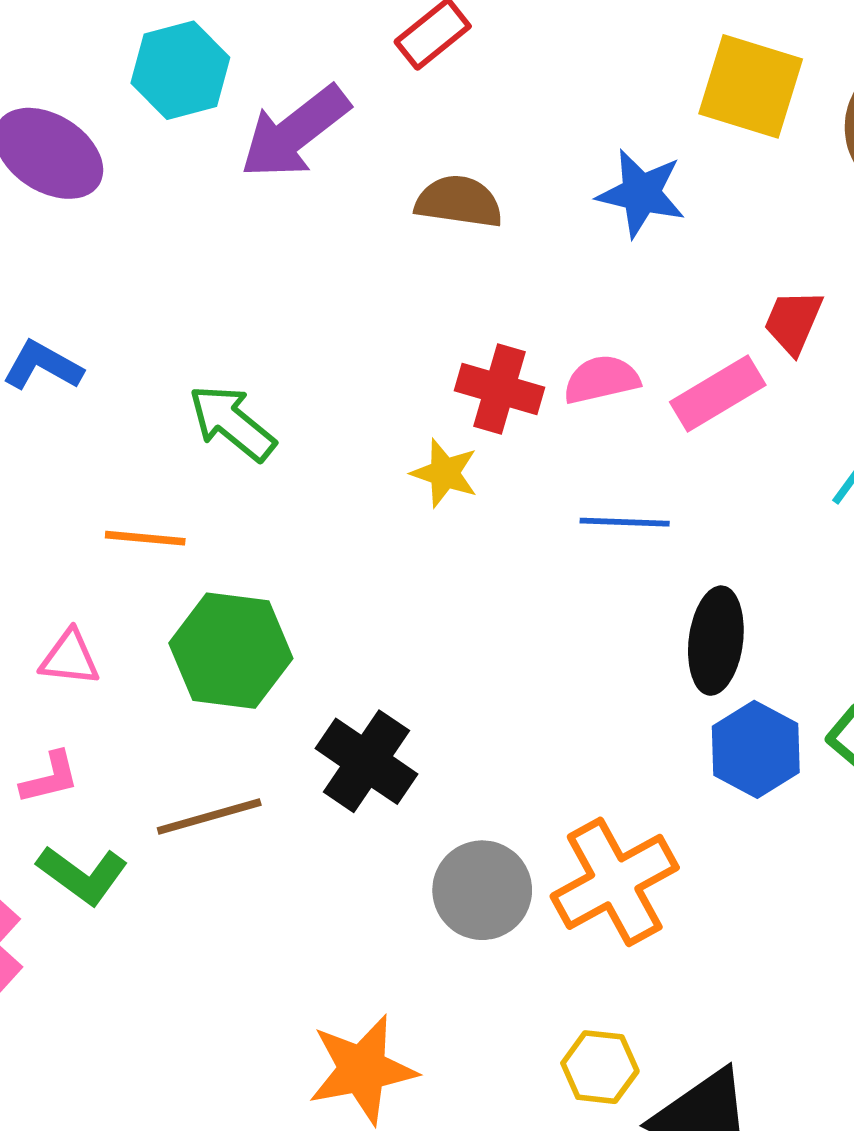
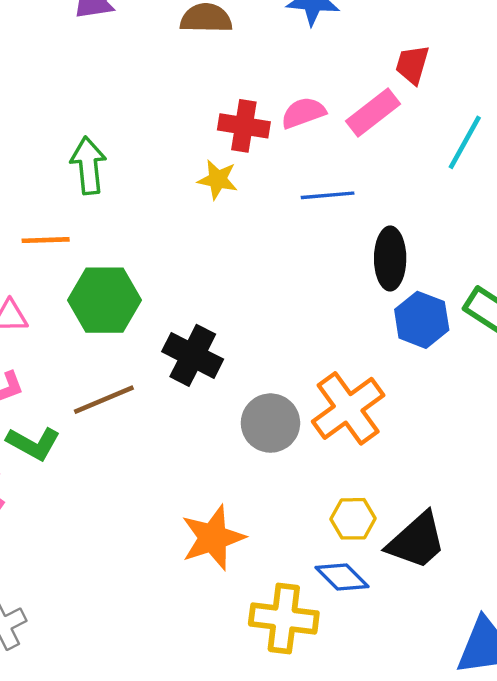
green arrow: (232, 423) -> (88, 165), turned 52

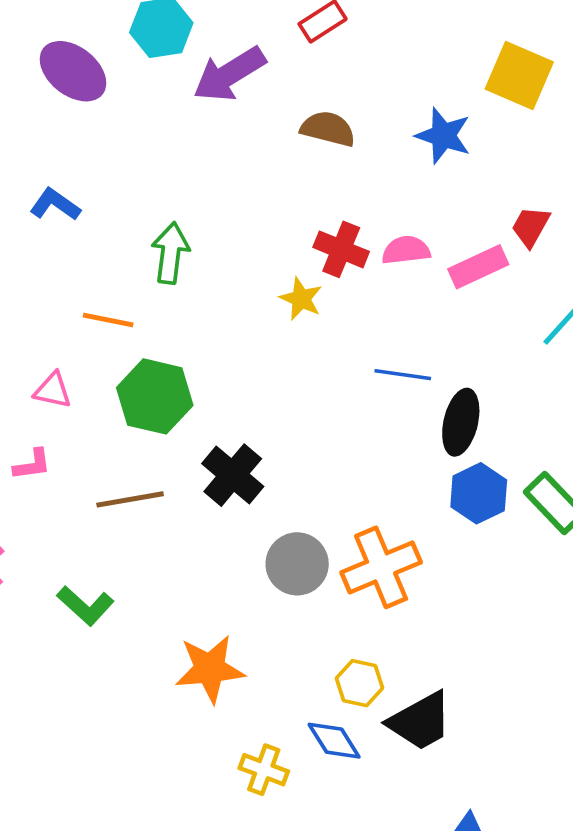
blue line: (328, 195) -> (403, 375), moved
green L-shape: (33, 443) -> (85, 606), moved
yellow cross: (284, 618) -> (264, 770), size x0.7

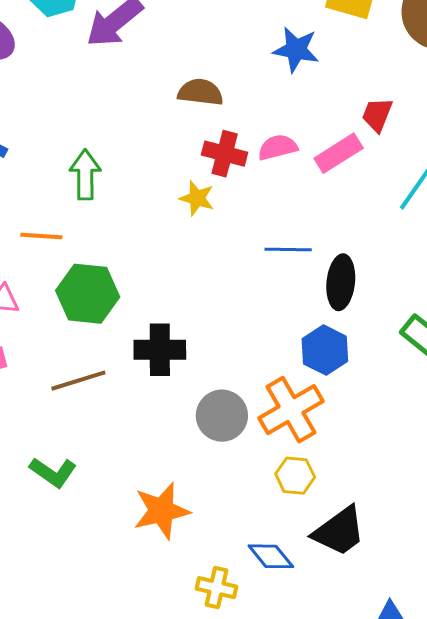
brown semicircle: (328, 129) -> (200, 92), moved
black cross: (233, 475) -> (160, 350), turned -33
blue hexagon: (479, 493) -> (325, 350), moved
yellow hexagon: (359, 683) -> (295, 476), moved

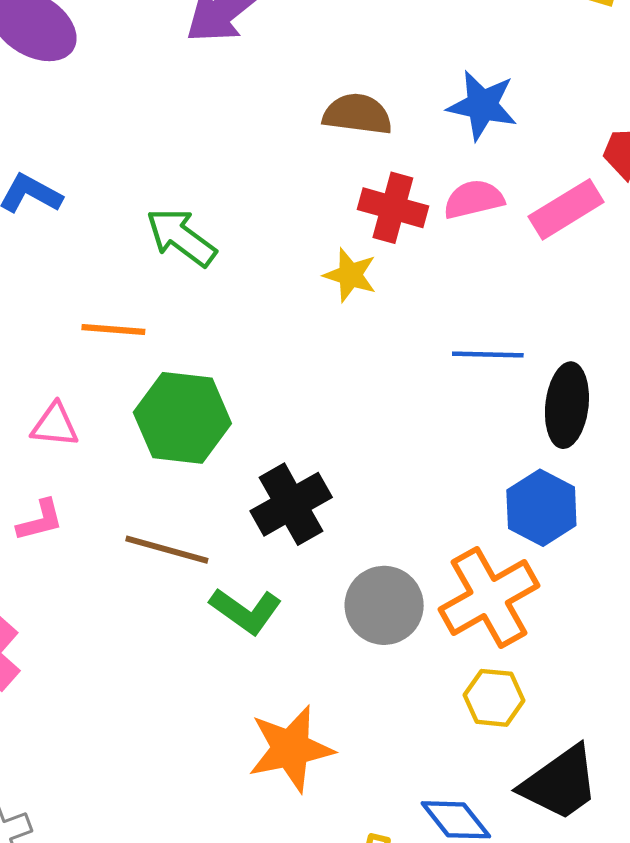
blue star: (296, 50) -> (482, 105), moved
green arrow: (85, 175) -> (181, 237), turned -54
black cross: (160, 350) -> (291, 504), turned -30
brown line: (78, 381) -> (167, 550), turned 32
green L-shape: (53, 472) -> (246, 611), moved

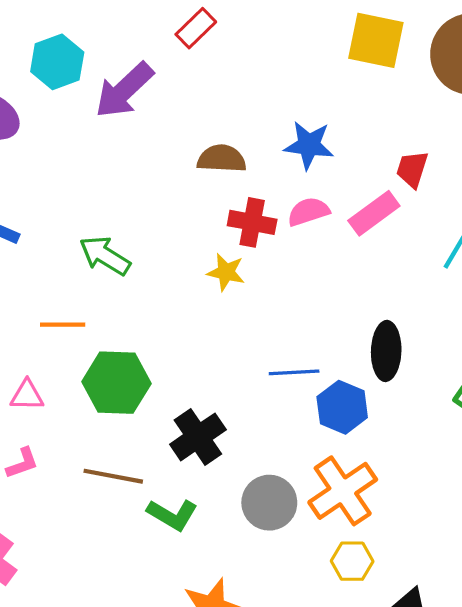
blue line: (488, 355) -> (294, 372), moved
blue hexagon: (541, 508) -> (342, 407), moved

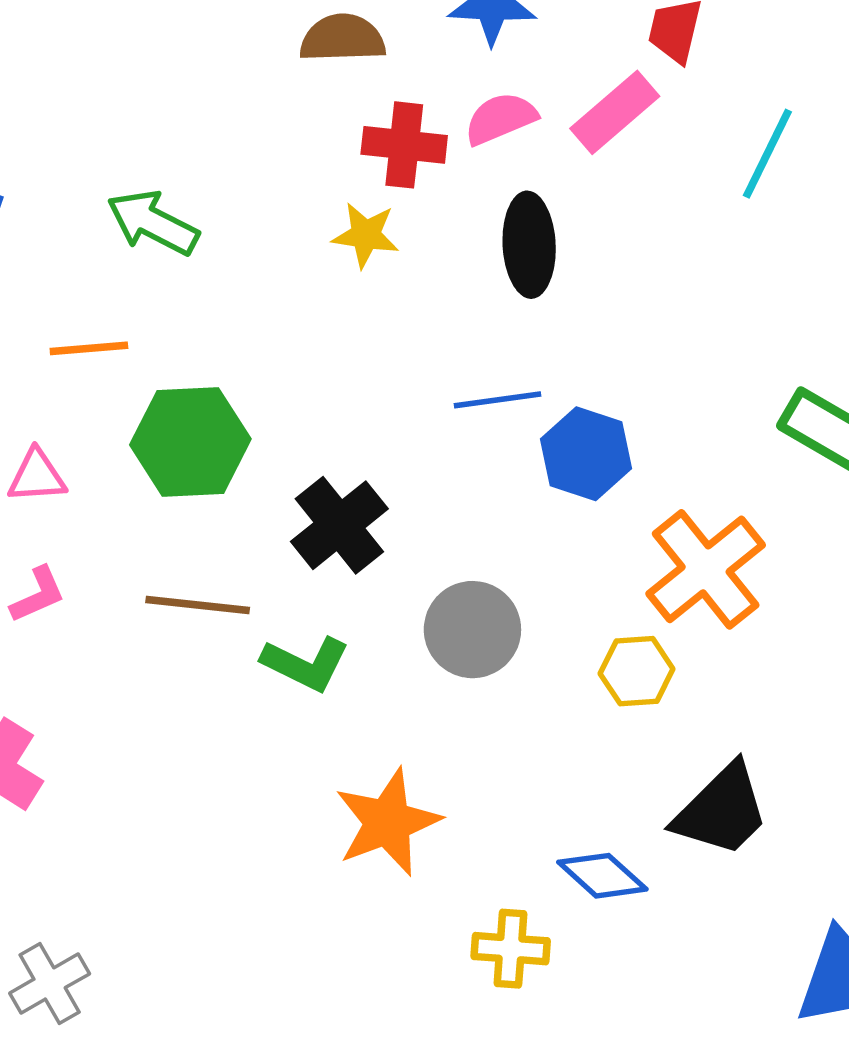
black ellipse: (386, 351) -> (529, 245), moved
orange cross: (343, 491) -> (706, 569), moved
yellow hexagon: (352, 561) -> (637, 671), moved

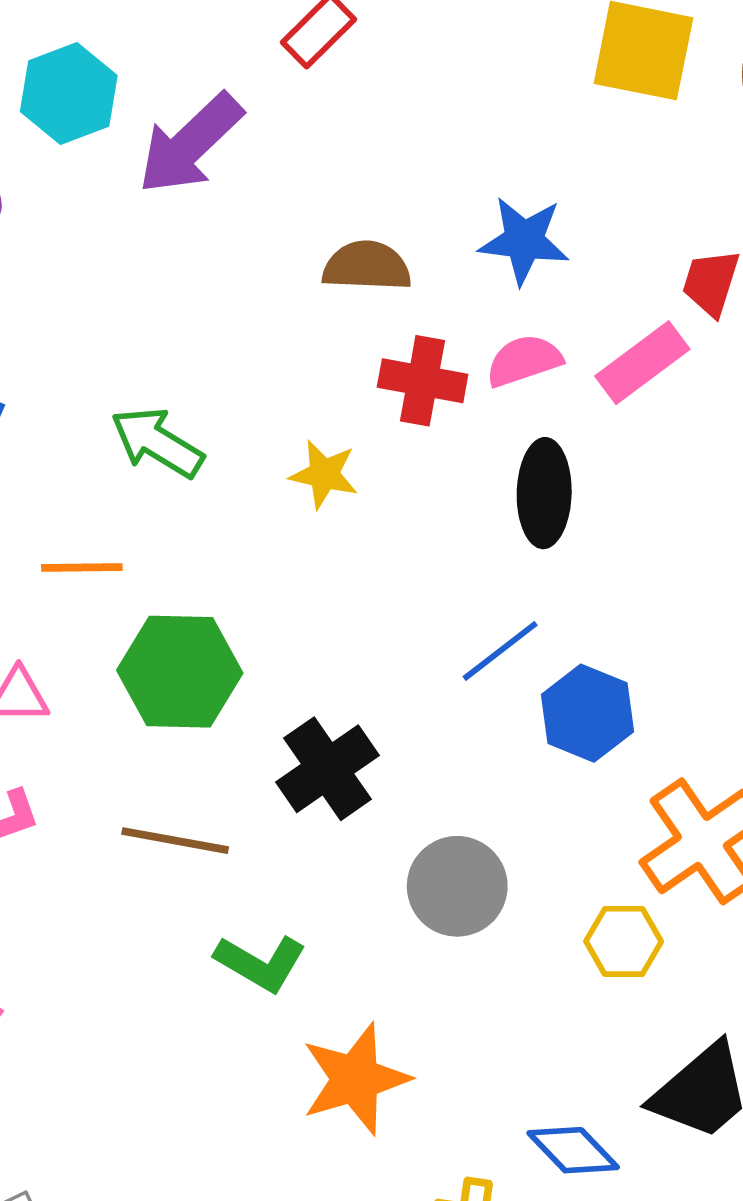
yellow star: (366, 235) -> (324, 474), moved
blue line: (498, 400) -> (500, 651), turned -34
green L-shape: (306, 664) -> (261, 963), moved

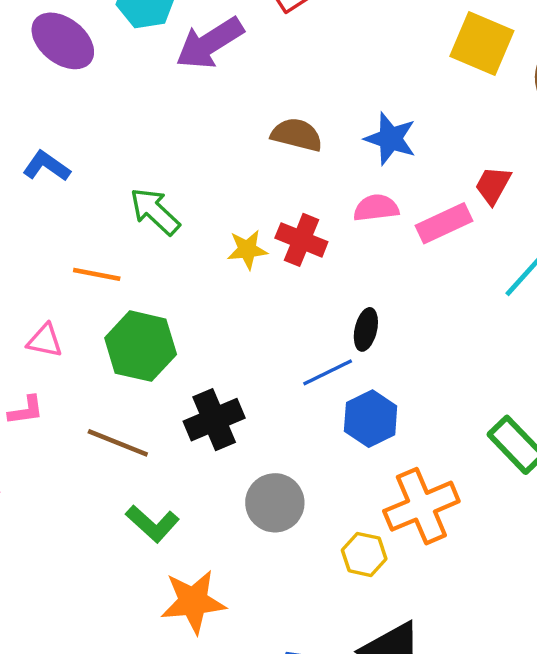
red cross: (423, 381) -> (301, 240), moved
yellow star: (324, 474) -> (247, 250), turned -30
black ellipse: (544, 493) -> (366, 329), moved, size x0.7

